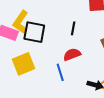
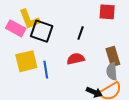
yellow L-shape: (21, 22) -> (29, 19), turned -65
blue line: (60, 72) -> (46, 70), moved

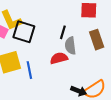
brown rectangle: (113, 56) -> (97, 40), moved
gray semicircle: (112, 71) -> (70, 46), moved

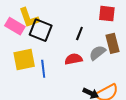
gray semicircle: (70, 46) -> (97, 53), moved, turned 54

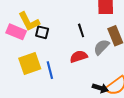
black square: (41, 30) -> (42, 32), size x0.6
black line: (79, 34) -> (81, 30), turned -32

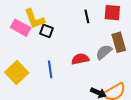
black line: (81, 30) -> (87, 16), moved
yellow square: (30, 64) -> (17, 72), moved, turned -30

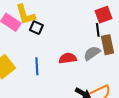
red square: (112, 13) -> (103, 15), turned -30
black line: (87, 16) -> (98, 30), moved

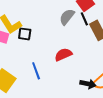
gray semicircle: (92, 53) -> (67, 17), moved

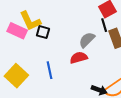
gray semicircle: (67, 17) -> (87, 40), moved

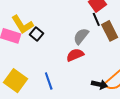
black square: (43, 32) -> (36, 34), turned 32
blue line: (49, 70) -> (49, 81), moved

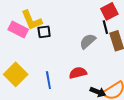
black square: (36, 34) -> (44, 32), turned 32
red semicircle: (75, 55) -> (78, 73), moved

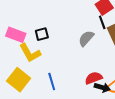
yellow L-shape: (32, 20) -> (30, 53), moved
red semicircle: (78, 73) -> (94, 78), moved

